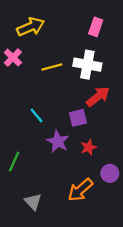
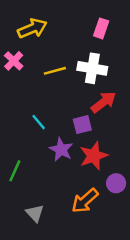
red star: (89, 147) -> (94, 156), size x1.6

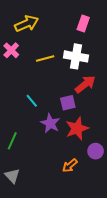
orange arrow: (85, 201) -> (70, 165), size x0.7
gray triangle: (35, 213) -> (12, 176), moved

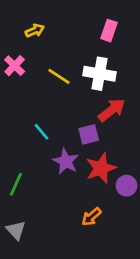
yellow arrow: (27, 24) -> (35, 31), size x0.6
yellow line: (45, 59) -> (59, 76), turned 48
purple circle: (96, 151) -> (126, 186), moved

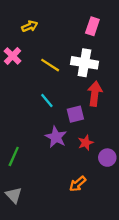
red arrow: (112, 110) -> (95, 94), turned -45
cyan line: (42, 132) -> (47, 100), moved
red star: (101, 168) -> (86, 143), size x0.6

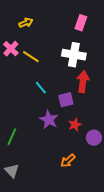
yellow line: (50, 65) -> (31, 57), moved

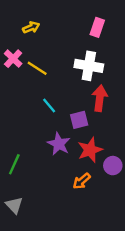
red star: (75, 125) -> (90, 150), size x1.5
orange arrow: (68, 161) -> (82, 181), moved

